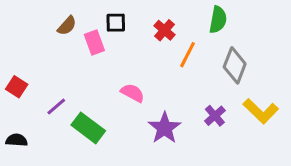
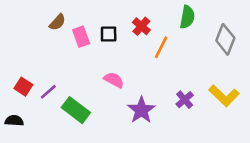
black square: (116, 23) -> (109, 34), moved
gray diamond: (235, 65) -> (225, 39), moved
red square: (17, 87) -> (23, 87), moved

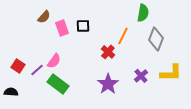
red cross: (141, 26) -> (108, 52), moved
gray diamond: (225, 39) -> (156, 39), moved
pink semicircle: (114, 80) -> (54, 61), moved, turned 98
yellow L-shape: (224, 96) -> (171, 73), turned -45

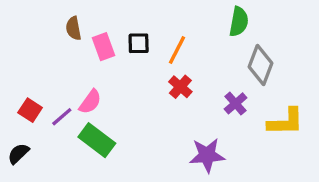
brown semicircle: (44, 17) -> (73, 28), turned 128
orange line: (123, 36) -> (177, 50), moved
purple cross: (141, 76) -> (235, 103), moved
purple star: (108, 84) -> (207, 155), moved, turned 30
black semicircle: (11, 92) -> (18, 154), turned -48

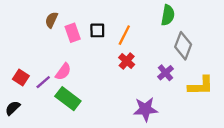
brown semicircle: (73, 28) -> (51, 20), turned 35

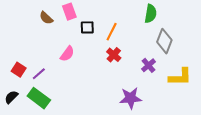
brown semicircle: (51, 20) -> (46, 18), turned -72
pink rectangle: (73, 33) -> (69, 12), moved
pink semicircle: (63, 72) -> (67, 54), moved
green rectangle: (68, 99) -> (39, 98), moved

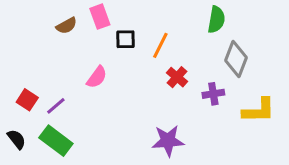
brown semicircle: (46, 18) -> (67, 26), turned -72
red cross: (114, 55) -> (177, 77), moved
purple cross: (148, 65) -> (213, 94), turned 32
black semicircle: (11, 97) -> (17, 139), turned 96
purple star: (131, 98) -> (168, 141), moved

